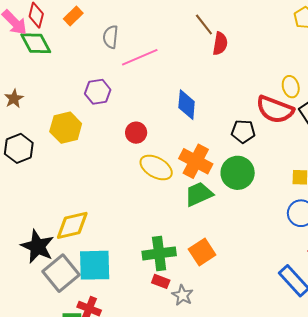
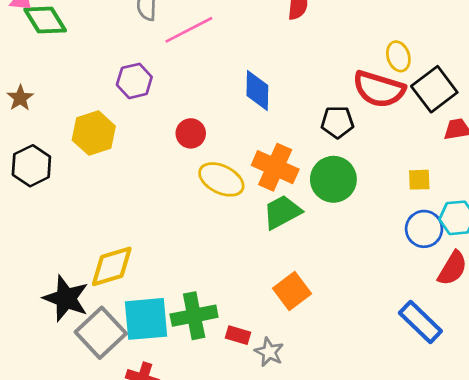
green cross: (159, 253) -> (194, 316), moved

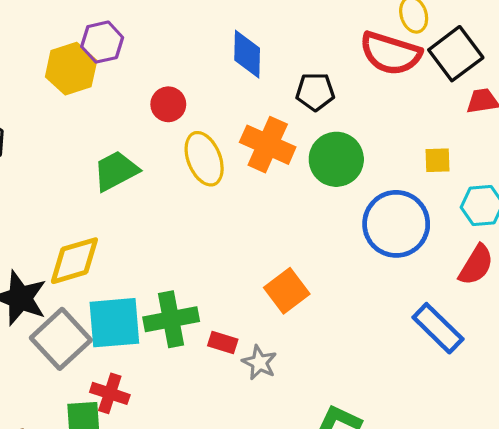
black pentagon: (337, 122) -> (315, 92), moved
yellow hexagon: (94, 133) -> (71, 69), moved
yellow ellipse: (221, 179) -> (204, 159), turned 42
green trapezoid: (282, 212) -> (116, 171), moved
blue circle: (424, 229) -> (396, 224), moved, size x1.5

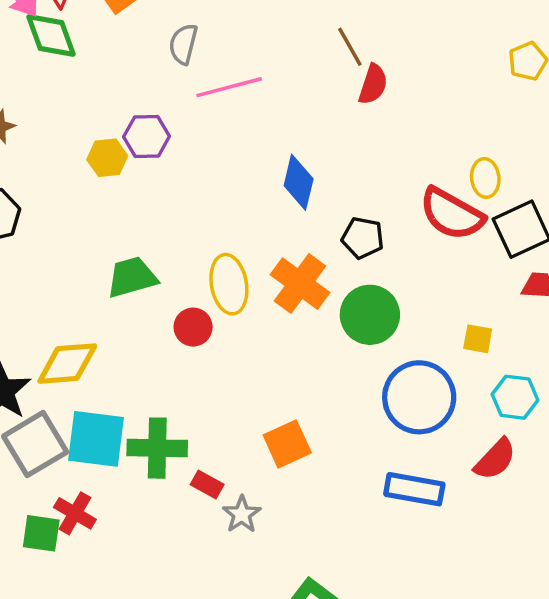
yellow hexagon: (71, 69) -> (107, 158), size x0.7
red circle: (168, 104) -> (193, 327), moved
blue rectangle: (438, 328) -> (414, 489), moved, turned -46

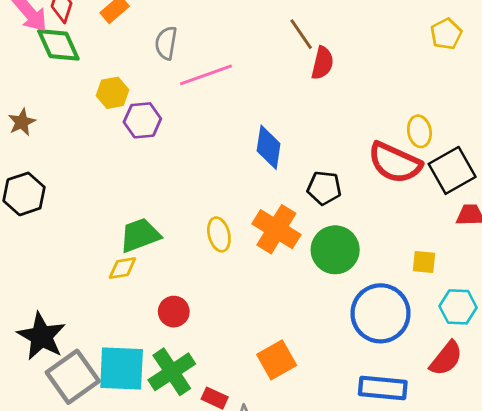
yellow hexagon: (107, 158) -> (113, 93), moved
yellow ellipse: (229, 284) -> (219, 234), size x0.7
red circle: (193, 327) -> (174, 312), moved
yellow diamond: (67, 364) -> (122, 268), moved, size x0.6
green cross: (157, 448) -> (172, 372), turned -30

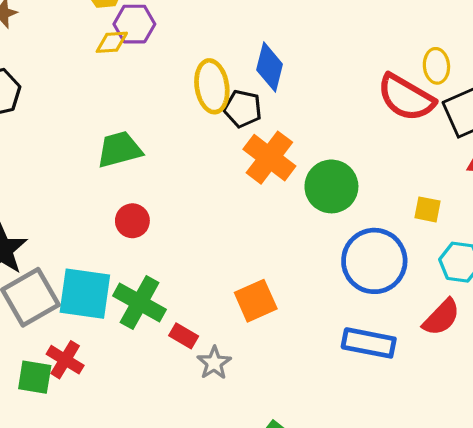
black pentagon: (324, 188) -> (243, 109), moved
yellow ellipse: (219, 234) -> (212, 86), moved, size x1.4
yellow diamond: (122, 268) -> (112, 42), moved
red circle: (174, 312) -> (132, 221), moved
green cross: (172, 372) -> (140, 303), turned -33

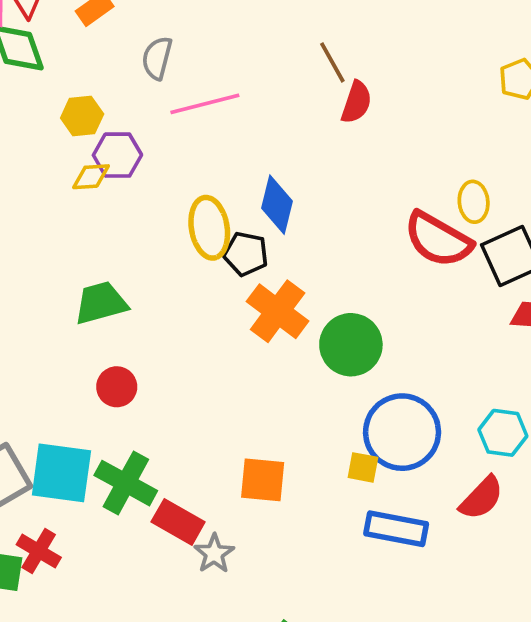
yellow square: (427, 209) -> (363, 467), moved
orange square: (256, 301) -> (263, 480), turned 30
red rectangle: (184, 336) -> (178, 522), size x1.5

